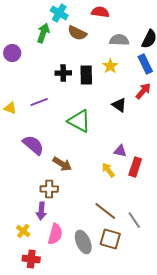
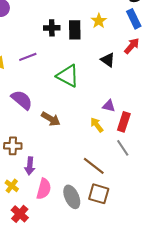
brown cross: (49, 189) -> (13, 146), moved
gray line: (134, 220) -> (123, 148), moved
red cross: (31, 259) -> (20, 214), turned 36

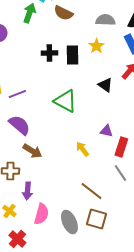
purple line: (28, 57) -> (17, 94), moved
brown arrow: (51, 119) -> (32, 151), moved
yellow arrow: (97, 125) -> (82, 149), moved

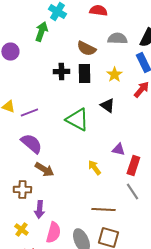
brown semicircle: (63, 13) -> (86, 49), moved
yellow star: (96, 46) -> (114, 75), moved
black triangle: (105, 85) -> (107, 106), moved
brown line: (91, 191) -> (103, 210), turned -35

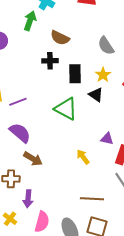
gray semicircle: (117, 39) -> (106, 46), moved, turned -126
brown semicircle: (86, 49) -> (60, 38), moved
black rectangle: (84, 74) -> (75, 74), moved
yellow star: (114, 75) -> (103, 75), moved

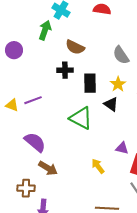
purple line: (18, 102) -> (33, 100), moved

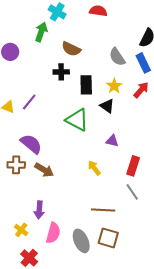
purple line: (33, 100) -> (29, 102), turned -30
purple triangle: (122, 148) -> (112, 141), moved
brown cross: (26, 188) -> (16, 165), moved

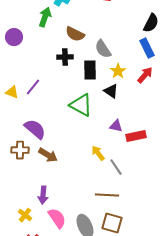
gray semicircle: (117, 57) -> (103, 49), moved
red rectangle: (133, 166) -> (136, 136), moved, turned 60
gray line: (132, 192) -> (116, 167), moved
pink semicircle: (53, 233) -> (57, 218), turned -50

